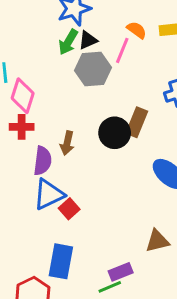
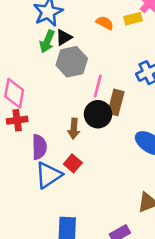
pink line: (122, 50) -> (98, 86), moved
brown arrow: (67, 143) -> (74, 129), moved
red square: (69, 209) -> (73, 163), moved

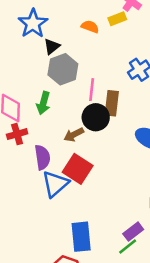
green arrow: (47, 41) -> (43, 103), moved
brown arrow: (74, 129) -> (74, 135), turned 66
red square: (73, 163) -> (78, 169), size x1.6

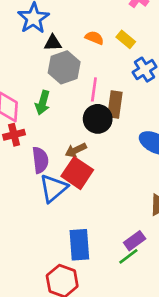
yellow rectangle: (117, 19) -> (126, 39), moved, turned 60
orange semicircle: (90, 27) -> (94, 38), moved
black triangle: (52, 46) -> (53, 43), turned 36
brown arrow: (74, 135) -> (76, 150), moved

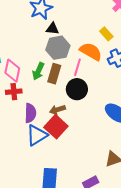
orange semicircle: (94, 38) -> (91, 52), moved, size x1.6
brown rectangle: (115, 105) -> (54, 74), moved

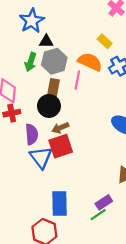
green arrow: (38, 71) -> (31, 62), moved
black circle: (77, 89) -> (49, 106), moved
red square: (56, 127) -> (61, 146), turned 35
blue triangle: (37, 135) -> (41, 157), turned -30

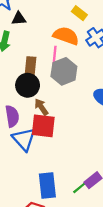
gray hexagon: (54, 61) -> (64, 71), moved
brown arrow: (60, 128) -> (41, 107), turned 84
red square: (61, 146) -> (43, 126), turned 30
green line: (98, 215) -> (81, 187), moved

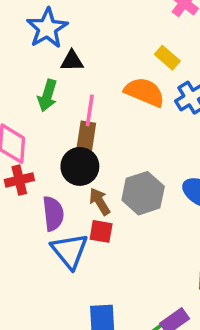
pink line: (55, 56) -> (90, 110), moved
gray hexagon: (64, 71) -> (143, 193), moved
red square: (43, 126) -> (101, 231), size x0.6

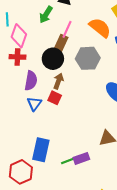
gray hexagon: (143, 193) -> (88, 58), moved
brown arrow: (100, 201) -> (58, 81), turned 35
blue triangle: (70, 251) -> (34, 104), size x0.7

